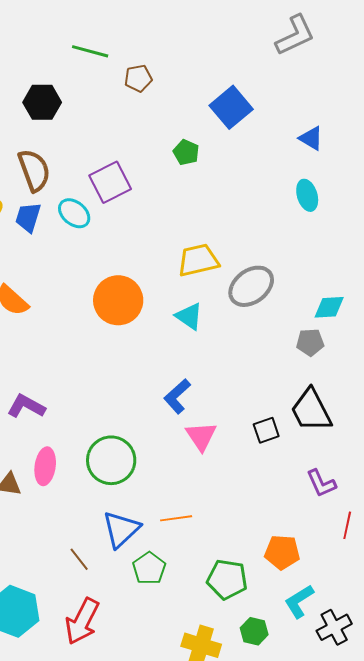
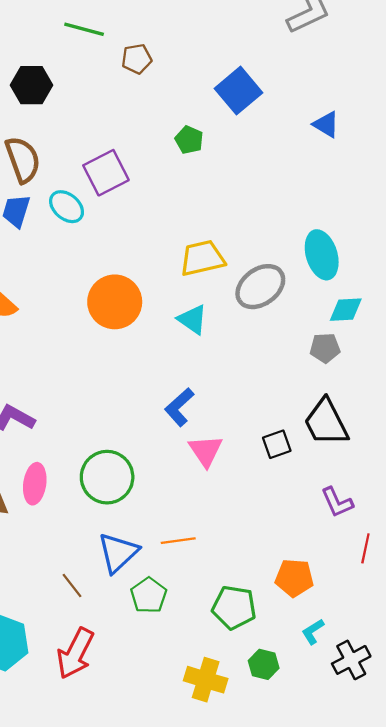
cyan ellipse: (307, 195) -> (322, 255), moved, size x1.4
cyan L-shape: (299, 601) -> (313, 632), size x0.7

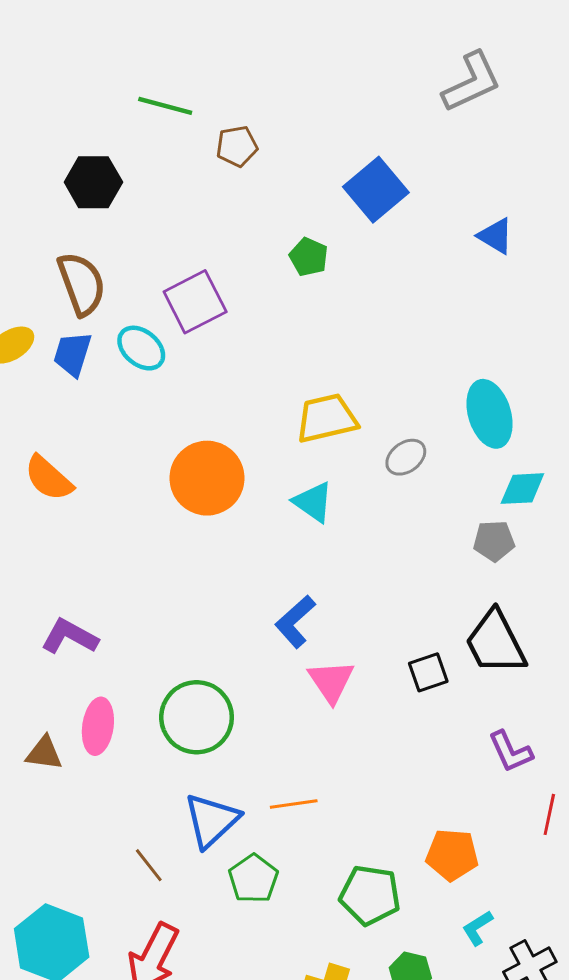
gray ellipse: (260, 287) -> (406, 457), size x0.6

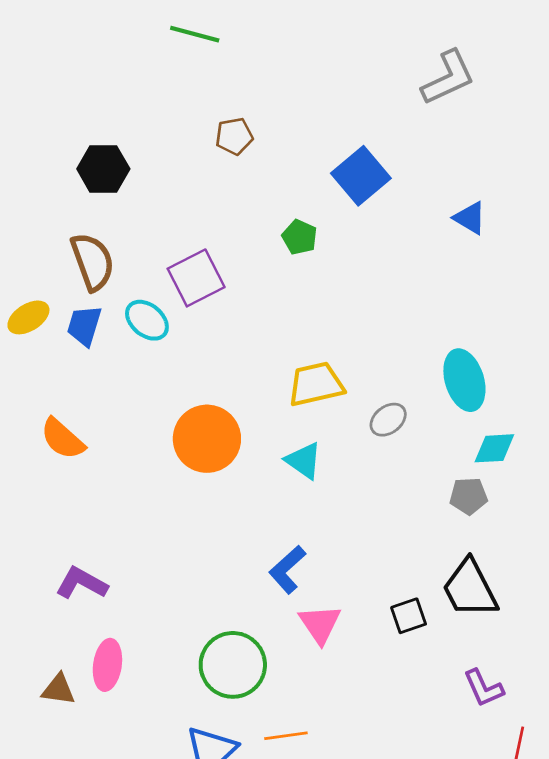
green line: (165, 106) -> (195, 34), moved
green circle: (197, 717) -> (233, 665), moved

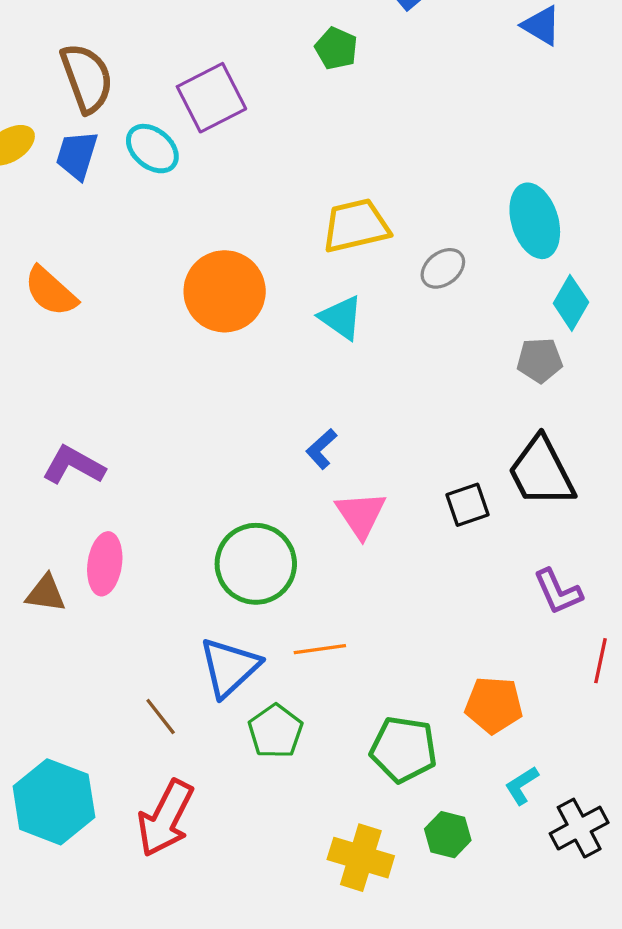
cyan diamond: (494, 448) -> (571, 303), turned -57
blue L-shape: (287, 570) -> (321, 449), size x0.7

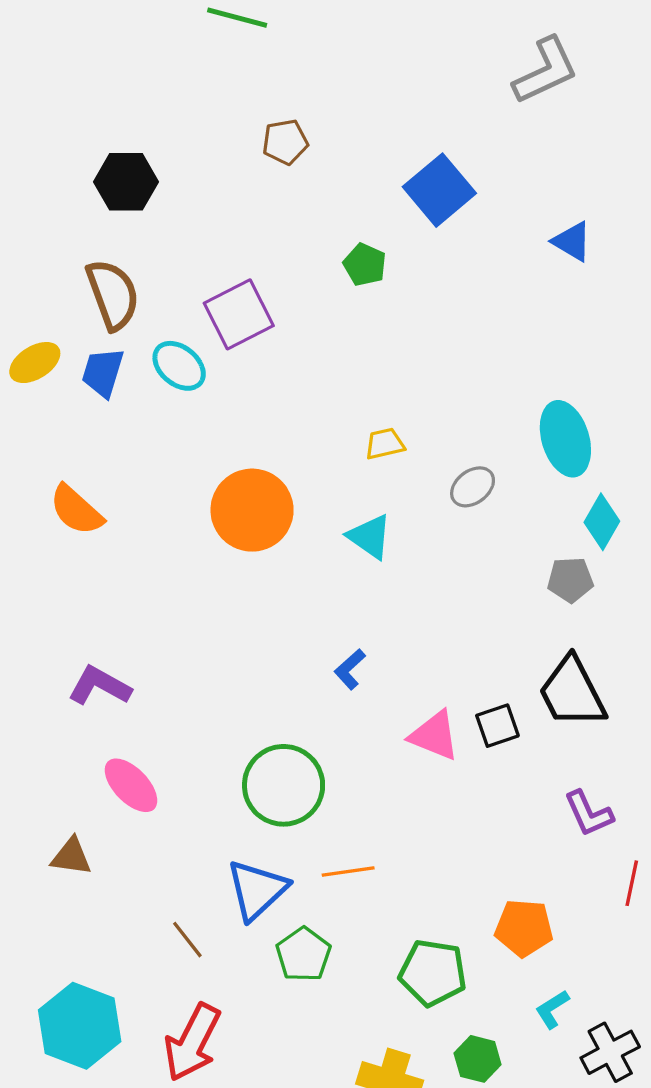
yellow trapezoid: (356, 226) -> (385, 444), size x0.6
pink triangle: (361, 515) -> (434, 736), moved, turned -34
pink ellipse: (105, 564) -> (131, 785), turned -52
brown triangle: (46, 593) -> (71, 857), moved

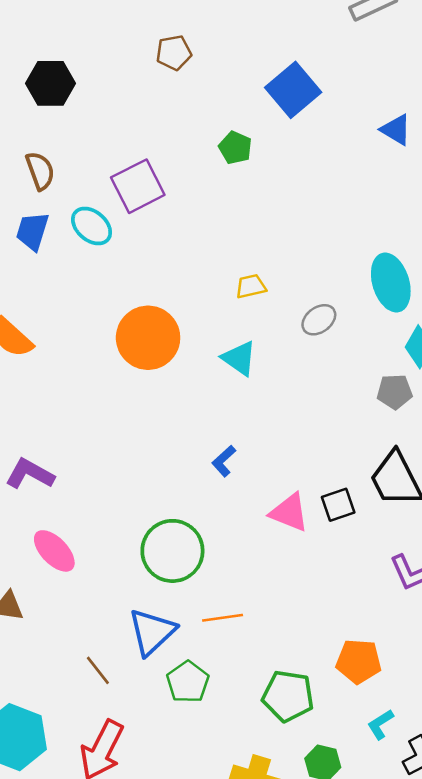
brown semicircle: (113, 295) -> (40, 171), size x0.7

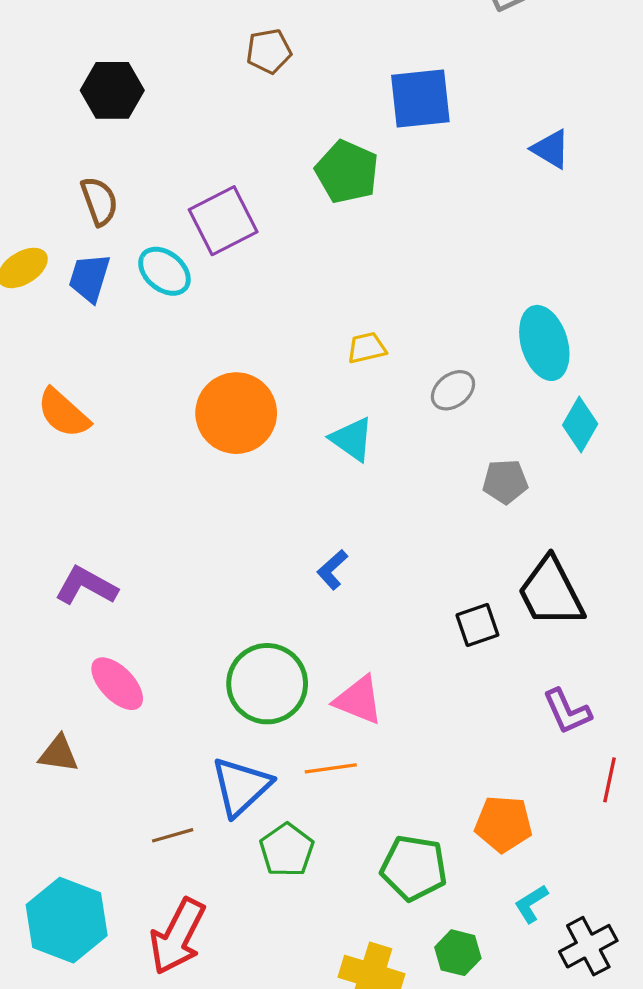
blue square: (293, 90) -> (420, 98), turned 34
green pentagon: (235, 148) -> (347, 172), size x1.5
gray pentagon: (395, 392) -> (505, 482), moved
pink triangle: (289, 512) -> (358, 700), moved
brown line: (98, 670) -> (173, 835), turned -68

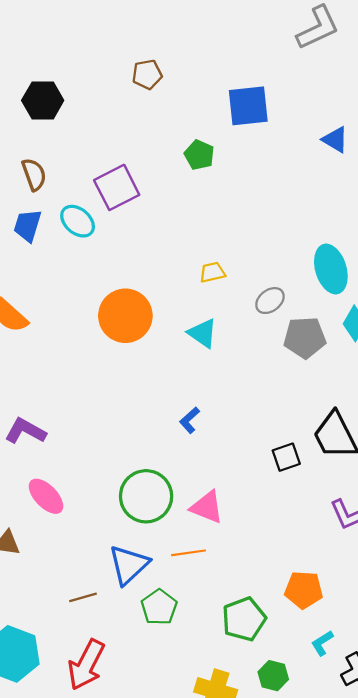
green pentagon: (347, 172) -> (199, 155), size x0.7
gray pentagon: (505, 482) -> (305, 338), moved, size x1.4
green pentagon: (414, 868) -> (244, 619), turned -30

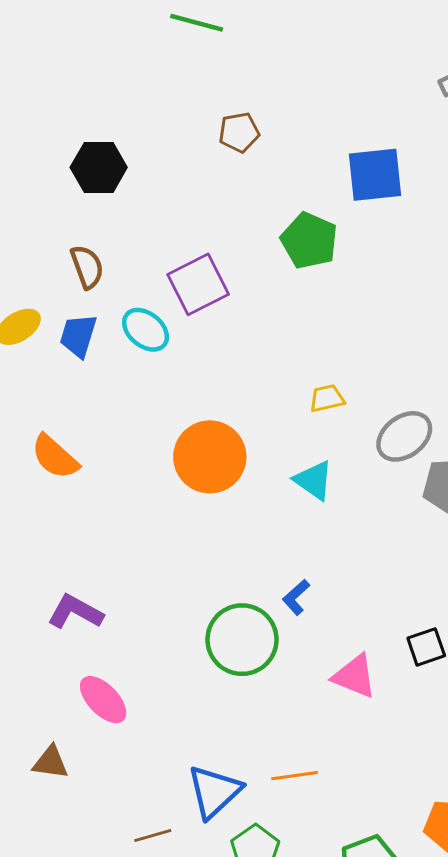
green pentagon: (199, 155) -> (309, 241), size x1.4
gray ellipse: (270, 301) -> (404, 436), size x1.4
green circle: (146, 496) -> (242, 640), moved
pink triangle: (207, 507) -> (355, 676), moved

